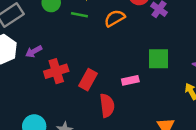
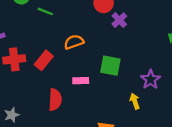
orange semicircle: (115, 18) -> (74, 42), moved
red rectangle: (88, 80) -> (44, 60), moved

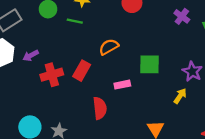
purple cross: (119, 20) -> (182, 16), moved
yellow arrow: (135, 101) -> (180, 96), turned 63

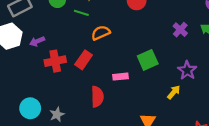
purple cross: (182, 16) -> (180, 30), moved
orange semicircle: (109, 47) -> (101, 33), moved
green square: (149, 64) -> (148, 60), turned -30

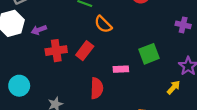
purple cross: (180, 30) -> (183, 25), turned -32
orange semicircle: (101, 33) -> (103, 24), turned -114
cyan circle: (30, 108) -> (19, 86), moved

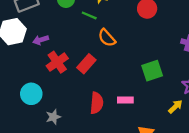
red cross: (56, 51) -> (57, 62), turned -30
pink rectangle: (121, 69) -> (125, 100), moved
cyan circle: (19, 86) -> (31, 94), moved

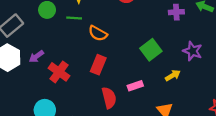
red rectangle: (86, 64) -> (98, 65), moved
yellow arrow: (175, 106) -> (173, 75), moved, turned 32

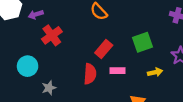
red rectangle: (98, 65) -> (104, 49), moved

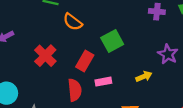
red cross: (52, 35) -> (45, 56), moved
green square: (143, 42) -> (112, 41), moved

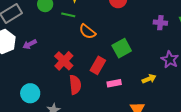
red semicircle: (75, 90) -> (75, 85), moved

